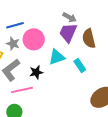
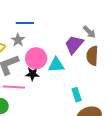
gray arrow: (69, 17) -> (89, 32), moved
pink circle: (34, 39) -> (36, 58), moved
cyan rectangle: (80, 66) -> (77, 95), moved

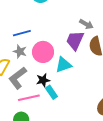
pink circle: (36, 58) -> (43, 52), moved
cyan rectangle: (77, 95) -> (51, 92), moved

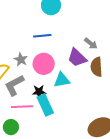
blue line: (22, 33) -> (42, 36), moved
purple trapezoid: (75, 40) -> (77, 58), turned -80
cyan rectangle: (51, 92) -> (45, 105), size x1.5

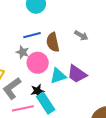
purple trapezoid: (77, 58) -> (77, 74), moved
gray star: (21, 60) -> (23, 52), moved
brown semicircle: (97, 67) -> (53, 42), moved

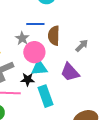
gray arrow: (81, 35) -> (82, 46), moved, turned -88
cyan triangle: (58, 76) -> (39, 68), moved
cyan rectangle: (46, 103) -> (45, 96), moved

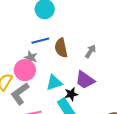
pink circle: (34, 52) -> (25, 70), moved
black star: (28, 79) -> (71, 94), moved

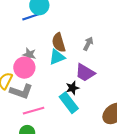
blue line: (40, 41) -> (31, 17), moved
cyan triangle: (54, 83) -> (57, 57), moved
gray L-shape: (20, 94) -> (21, 91), turned -120

